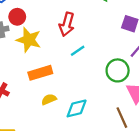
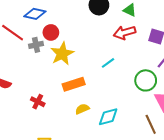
red arrow: (67, 24) -> (125, 33), moved, turned 60
yellow star: (29, 40) -> (62, 54), turned 30

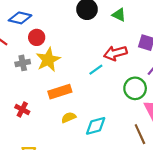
red arrow: (125, 33) -> (115, 53), moved
gray cross: (36, 45) -> (23, 63), moved

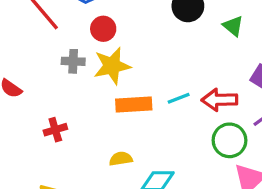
red arrow: (115, 53) -> (220, 100), moved
orange rectangle: (60, 92) -> (134, 104), moved
red cross: (22, 109) -> (55, 130), turned 32

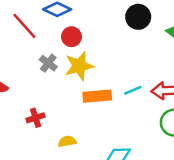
gray cross: (73, 61) -> (48, 63), turned 36
yellow semicircle: (121, 159) -> (67, 141), moved

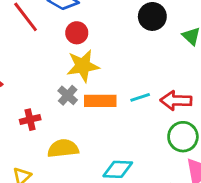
gray cross: (48, 63) -> (68, 95), moved
yellow semicircle: (67, 141) -> (63, 148), size x1.5

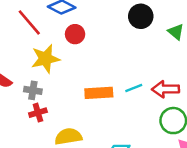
yellow star: (83, 66) -> (45, 59), moved
gray cross: (68, 95) -> (33, 90), moved, turned -30

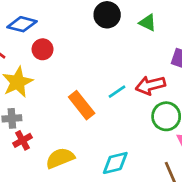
orange rectangle: (99, 93) -> (82, 105), turned 68

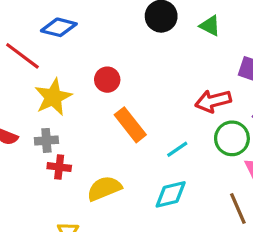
red circle: (43, 49) -> (107, 80), moved
cyan line: (117, 92) -> (177, 149), moved
red cross: (23, 140) -> (59, 167), turned 36

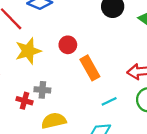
orange rectangle: (130, 125) -> (90, 68), moved
gray cross: (46, 140) -> (42, 90), moved

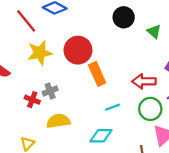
red circle: (68, 45) -> (78, 50), size x1.6
gray cross: (42, 90) -> (50, 91), turned -32

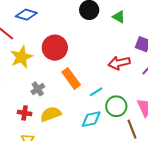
orange rectangle: (97, 74) -> (71, 78), moved
red cross: (32, 100) -> (25, 113), moved
green circle: (150, 109) -> (116, 106), moved

